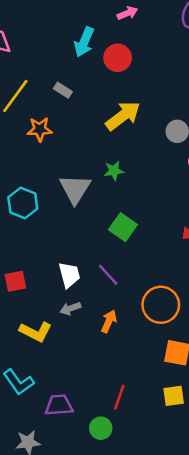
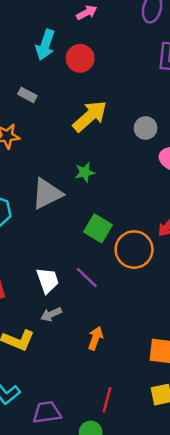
gray triangle: (75, 189) -> (47, 194), turned 36
orange circle: (161, 305) -> (134, 250), moved
orange arrow: (109, 321) -> (95, 338), moved

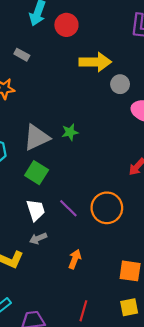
yellow arrow: (90, 116) -> (95, 62), moved, turned 40
green star: (85, 172) -> (70, 132), moved
green square: (98, 228) -> (37, 173), moved
orange circle: (134, 250) -> (107, 208), moved

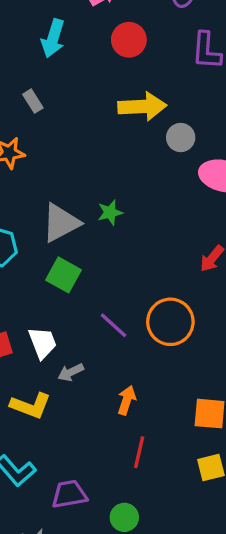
red circle: (66, 25) -> (129, 40), moved
gray rectangle: (22, 55) -> (33, 101), turned 32
white trapezoid: (36, 210) -> (43, 343), moved
red line: (83, 311) -> (139, 452), moved

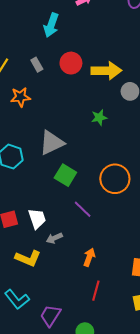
red circle: (129, 40) -> (71, 63), moved
green star: (110, 212) -> (99, 117), moved
green square: (63, 275) -> (65, 175), moved
orange circle: (170, 322) -> (115, 179), moved
purple trapezoid: (69, 494) -> (50, 316), turned -50

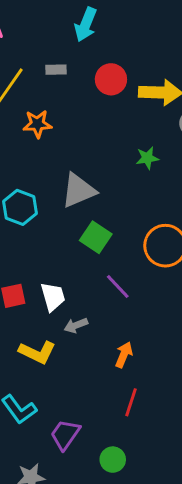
gray rectangle: (37, 65) -> (56, 70), moved, turned -64

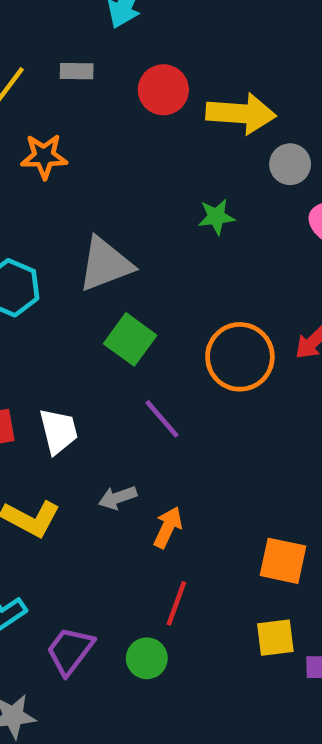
gray arrow: (76, 325) -> (118, 498), moved
green circle: (113, 460) -> (147, 658), moved

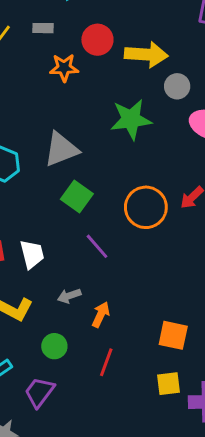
orange star: (44, 156) -> (64, 68), moved
green star: (216, 217) -> (131, 119), size x1.8
green circle: (147, 658) -> (54, 346), moved

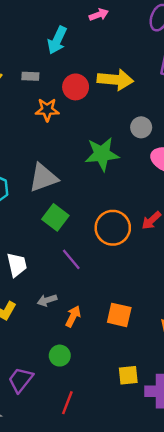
yellow arrow: (146, 55) -> (115, 80), moved
orange square: (173, 335) -> (119, 315), moved
green circle: (54, 346) -> (60, 356), moved
red line: (106, 362) -> (67, 403), moved

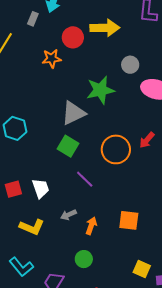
gray rectangle: (30, 76) -> (33, 19), moved, turned -64
gray triangle: (43, 178) -> (73, 113), moved
yellow square: (128, 375) -> (142, 269), turned 36

